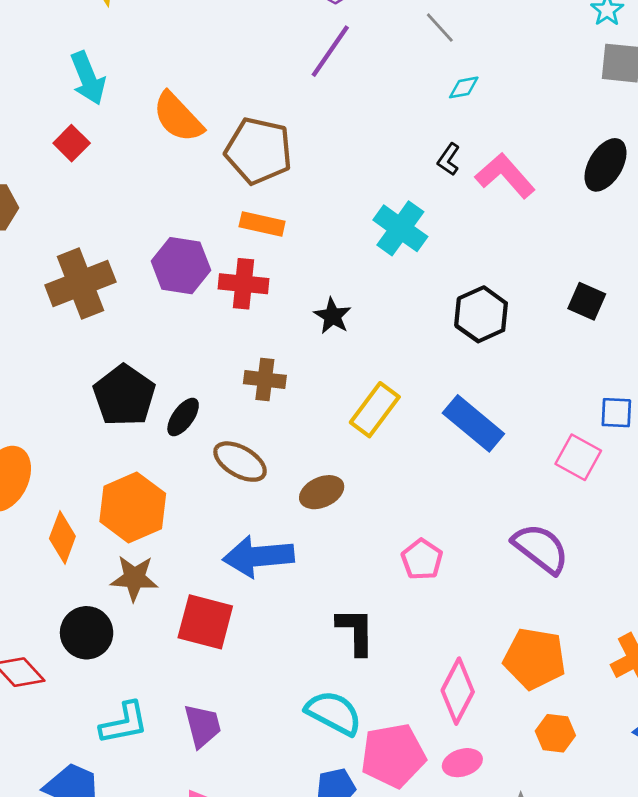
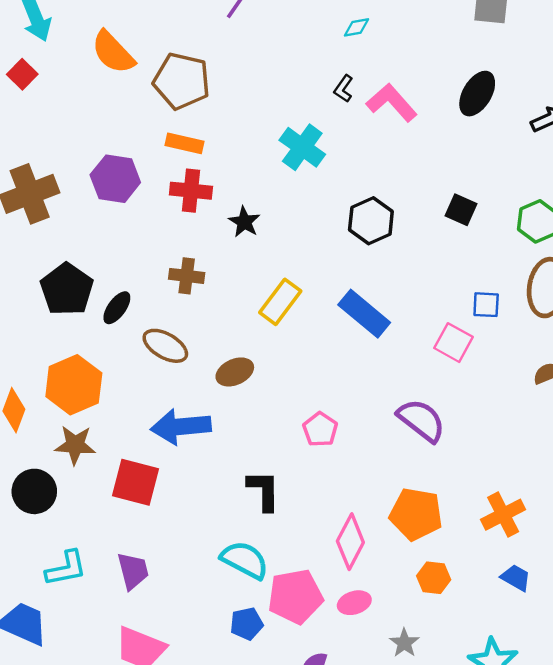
red cross: (244, 284) -> (191, 191), moved

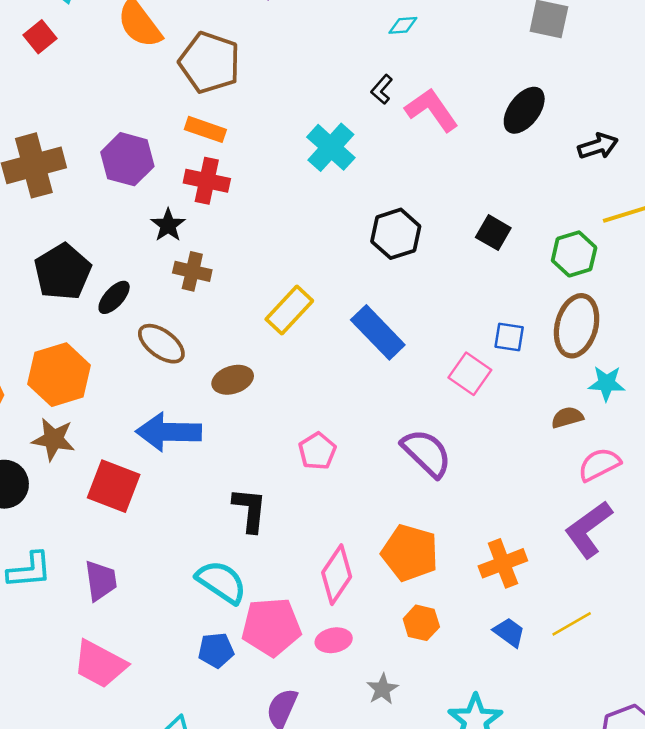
black star: (244, 222) -> (168, 225), moved

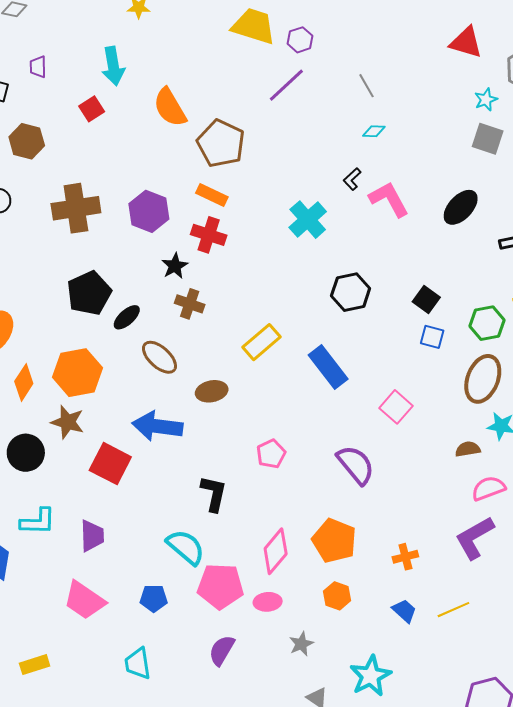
blue square: (509, 337) -> (432, 337), moved
orange cross: (503, 563) -> (405, 557), size x0.7
blue pentagon: (216, 650) -> (154, 598), moved

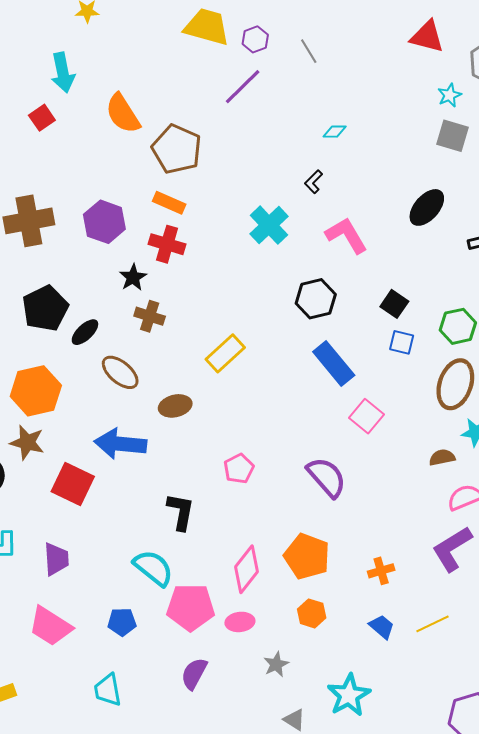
gray line: (366, 86) -> (309, 51), moved
pink L-shape: (389, 199) -> (346, 235), moved
blue rectangle: (328, 367) -> (334, 363), moved

